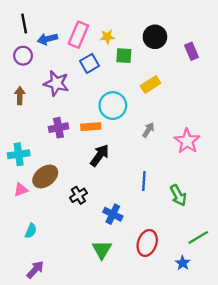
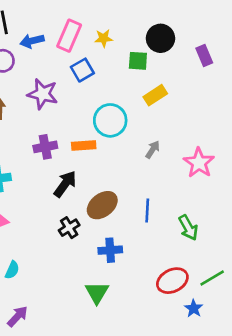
green square: (124, 56) -> (138, 61), moved
black arrow: (100, 155) -> (65, 184), moved
brown ellipse: (45, 176) -> (102, 205), moved
blue cross: (113, 214) -> (110, 250), turned -30
red ellipse: (147, 243) -> (172, 281), moved, turned 45

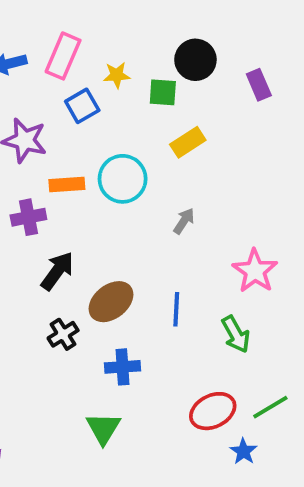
yellow star: (104, 38) -> (117, 75), moved
orange rectangle: (84, 146) -> (67, 185), moved
pink star: (199, 163) -> (255, 271), moved

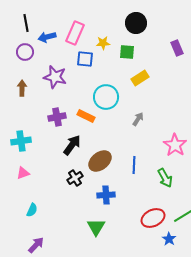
black circle: (195, 60) -> (136, 23), moved
blue square: (82, 106) -> (85, 59), turned 36
orange rectangle: (67, 185) -> (86, 116), moved, turned 30

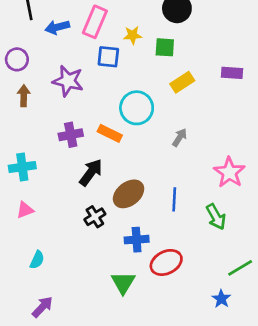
purple rectangle: (177, 48) -> (232, 73), moved, turned -63
purple circle: (25, 52) -> (17, 59), moved
red ellipse: (153, 218) -> (166, 262), moved

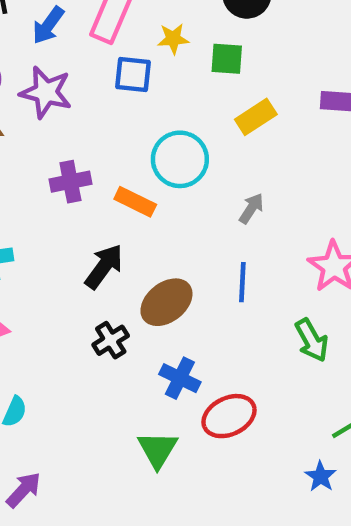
blue arrow: (57, 27) -> (48, 25), turned -40
purple star: (68, 81) -> (46, 92), moved
purple cross: (71, 135) -> (70, 182), moved
blue line: (174, 199) -> (242, 282), moved
blue cross: (137, 240) -> (180, 378), turned 30

